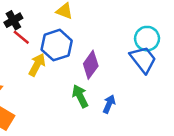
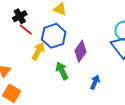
green arrow: (80, 96) -> (62, 71), moved

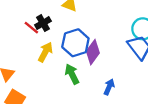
black cross: (20, 16) -> (43, 23), moved
blue hexagon: (54, 36) -> (75, 43), moved

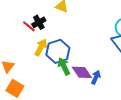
blue hexagon: (75, 43) -> (58, 51), moved
purple diamond: (93, 52) -> (82, 72), moved, turned -70

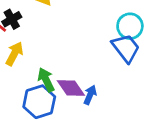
blue hexagon: (58, 51) -> (39, 102), moved

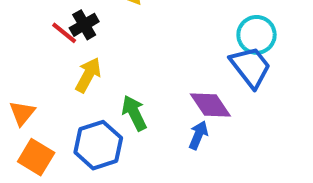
purple diamond: (71, 88) -> (210, 105), moved
blue hexagon: (39, 102) -> (98, 145), moved

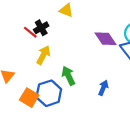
purple diamond: (210, 105) -> (105, 39), moved
orange square: (36, 157) -> (29, 98), moved

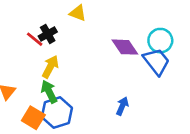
green arrow: (68, 76) -> (49, 92), moved

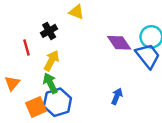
red line: (35, 39) -> (26, 48), moved, turned 35
orange square: (33, 118) -> (36, 107), turned 36

